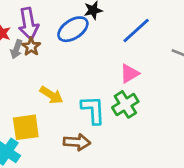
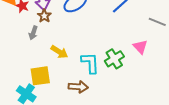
gray arrow: (16, 49) -> (33, 33), moved
pink triangle: (129, 74) -> (140, 47), moved, turned -42

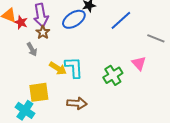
gray arrow: (33, 33) -> (32, 49), turned -48
cyan L-shape: (90, 63) -> (74, 67), moved

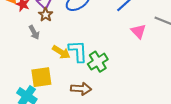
pink triangle: (139, 63) -> (138, 31), moved
green cross: (113, 75) -> (98, 62), moved

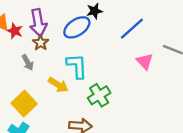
cyan L-shape: (78, 51) -> (77, 66), moved
yellow square: (41, 77) -> (24, 103), moved, turned -35

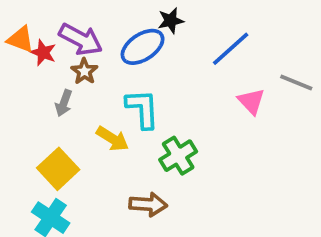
purple arrow: (38, 23) -> (81, 39), turned -52
gray arrow: (28, 63) -> (64, 103), turned 49

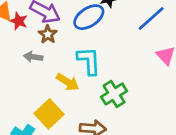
gray arrow: (64, 103) -> (33, 57), turned 78
yellow square: (58, 169) -> (49, 114), moved

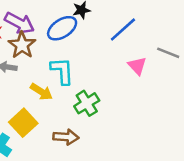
brown star: (48, 34) -> (22, 45), size x1.5

